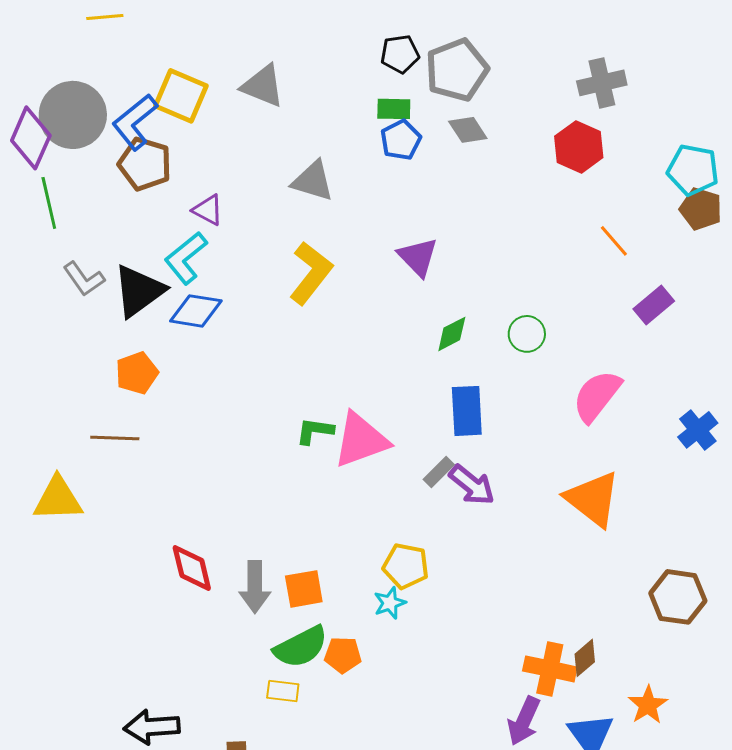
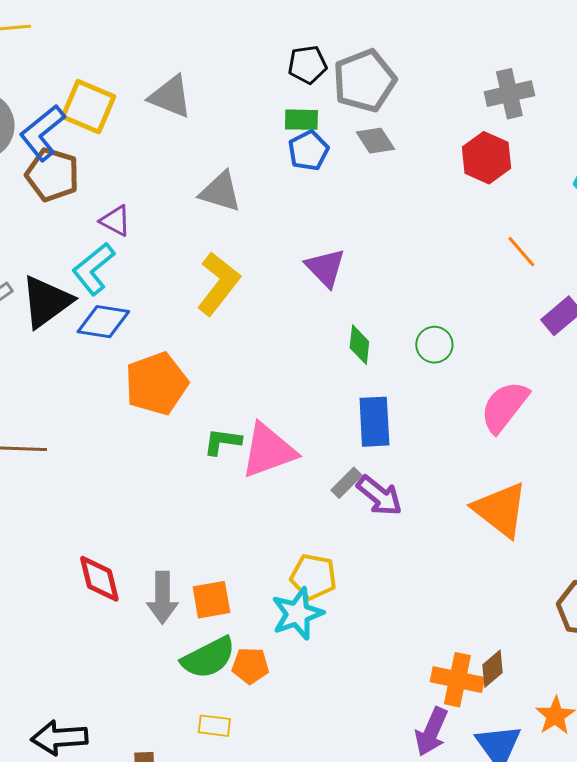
green diamond: (452, 334) -> (359, 345), turned -57
orange pentagon: (137, 373) -> (156, 384), moved, size x1.5
cyan star: (390, 603) -> (297, 614), size x1.6
yellow rectangle: (283, 691) -> (214, 726), moved

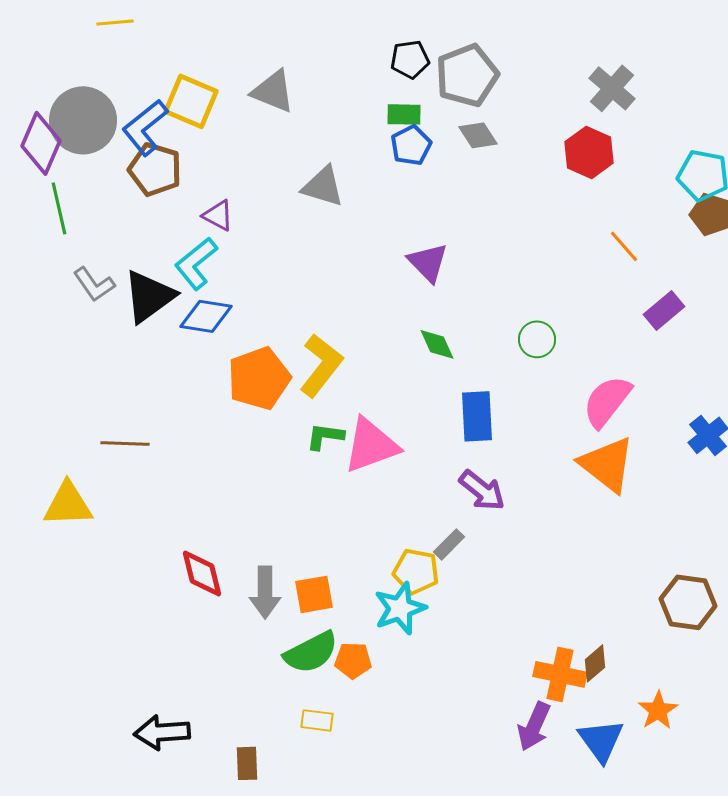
gray cross: (509, 94) -> (612, 88), turned -36
yellow L-shape: (218, 284) -> (321, 365), moved
green diamond: (359, 345) -> (437, 344), moved, turned -30
gray rectangle: (346, 483) -> (449, 544), moved
orange triangle: (500, 510) -> (607, 464), moved

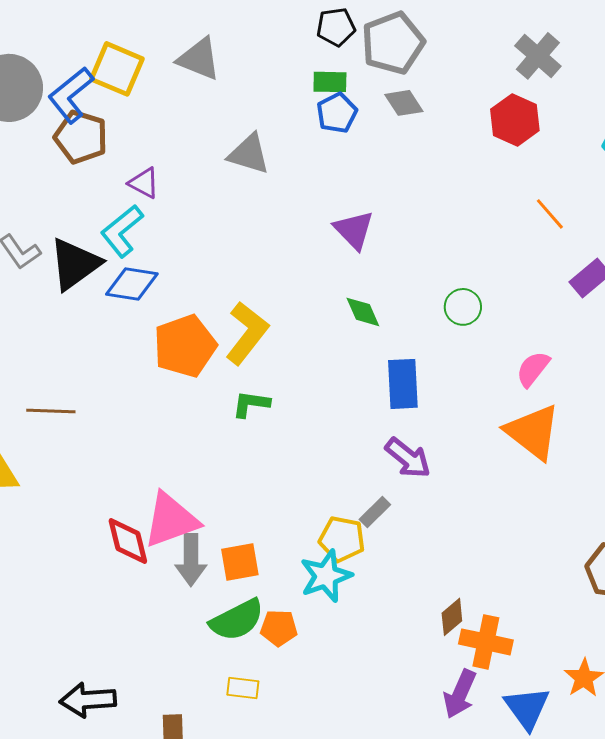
pink semicircle: (607, 401) -> (533, 369), size x0.7
pink triangle: (371, 445) -> (171, 520), moved
brown diamond: (595, 663) -> (452, 617), moved

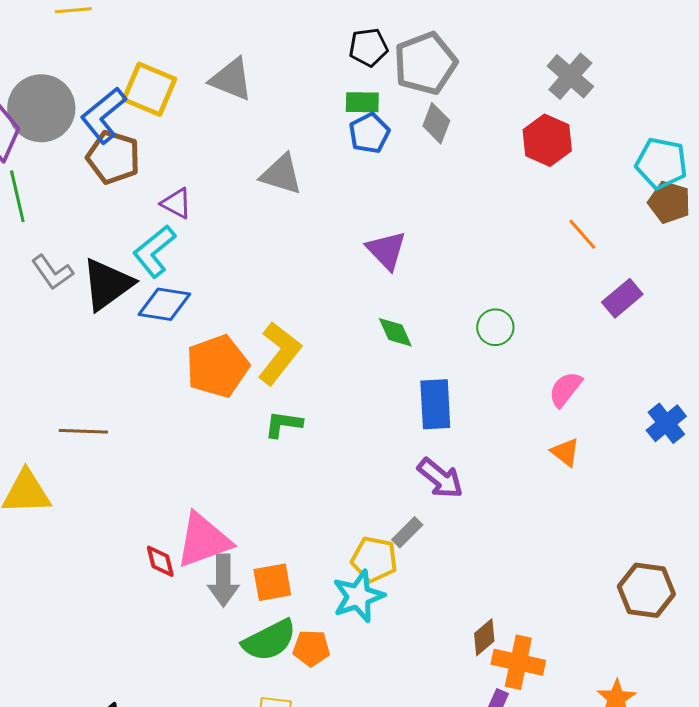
gray diamond: (404, 103) -> (436, 123), turned 54
orange triangle: (533, 432) -> (565, 452), size x0.5
red diamond: (128, 541) -> (160, 561), size x0.7

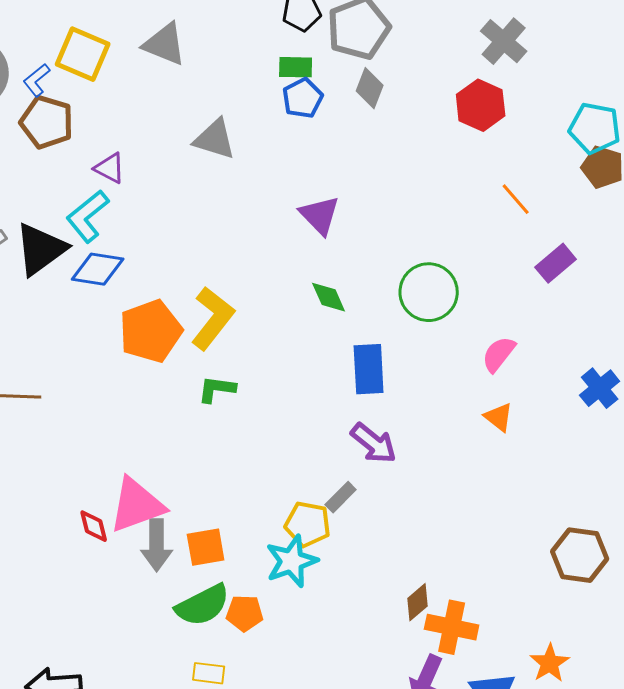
blue L-shape: (103, 115) -> (37, 80), size x0.6
green circle: (495, 327) -> (429, 292), size x1.6

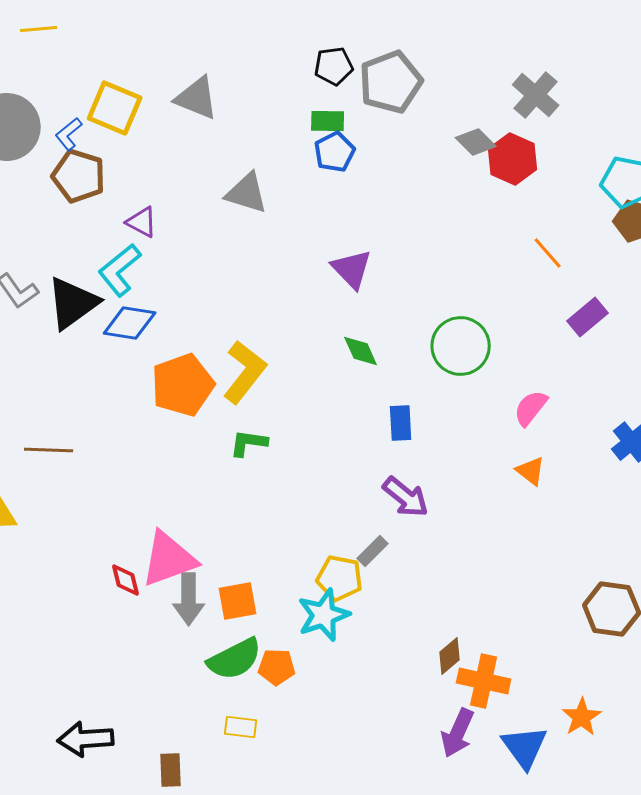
gray diamond: (370, 88) -> (476, 142), moved, turned -66
blue rectangle: (369, 369) -> (401, 423), size x0.7

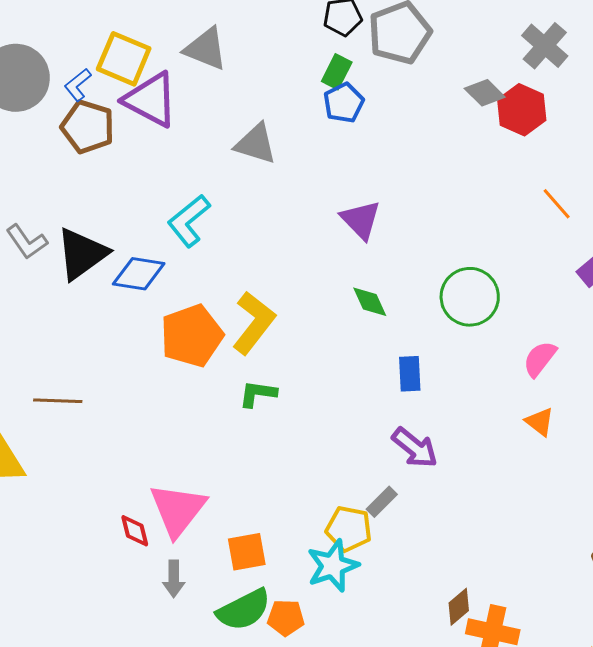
green rectangle: (328, 121) -> (337, 72), turned -64
purple triangle: (142, 222) -> (151, 100), moved, size x1.8
cyan L-shape: (120, 270) -> (189, 221), moved
pink triangle: (169, 559) -> (178, 510), turned -32
gray arrow: (189, 599) -> (174, 579), moved, size x0.7

